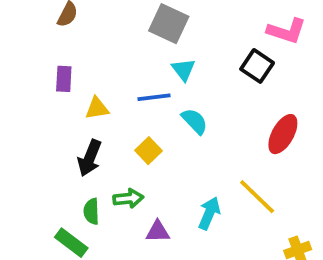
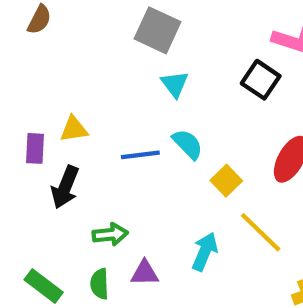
purple rectangle: (64, 79) -> (35, 148), moved
blue line: (154, 97) -> (140, 155), moved
yellow square: (149, 151) -> (226, 181), moved
green semicircle: (91, 211) -> (100, 284), moved

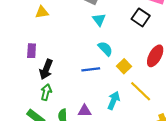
yellow triangle: (74, 129) -> (42, 12), moved
blue line: (140, 155) -> (91, 69), moved
green arrow: (110, 234) -> (46, 92), moved, turned -70

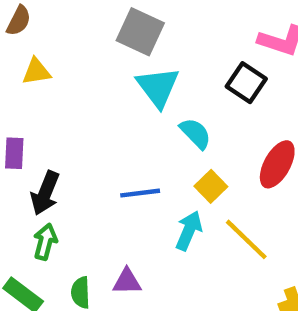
cyan triangle: (99, 20) -> (158, 87), size x1.5
cyan semicircle: (105, 49) -> (195, 133), moved
cyan arrow: (114, 101) -> (189, 231), moved

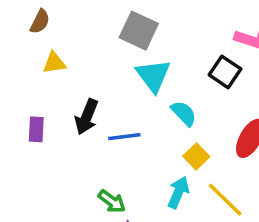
black arrow: (45, 193) -> (87, 117), moved
blue line: (140, 193) -> (124, 137), moved
green arrow: (45, 242) -> (112, 201), moved, turned 112

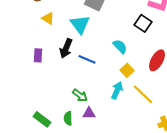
yellow triangle: (54, 63) -> (48, 18), turned 40
cyan triangle: (153, 76) -> (80, 24), moved
blue line: (124, 137) -> (87, 59), turned 30

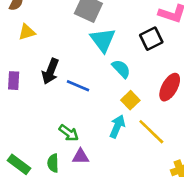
yellow triangle: (48, 18) -> (27, 32), turned -48
black square: (143, 23) -> (151, 39), turned 30
cyan triangle: (80, 24) -> (103, 40), moved

